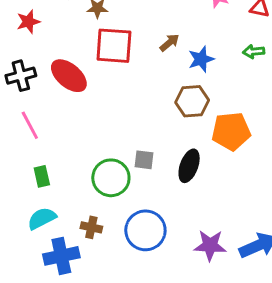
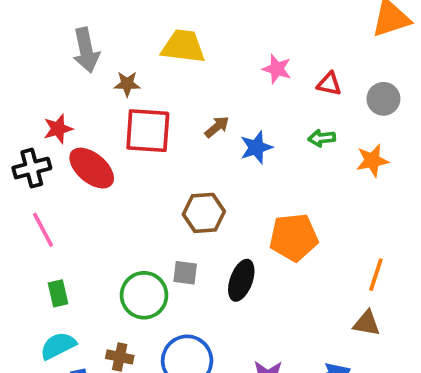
red star: (28, 22) -> (58, 129), moved
brown hexagon: (192, 101) -> (204, 213), moved

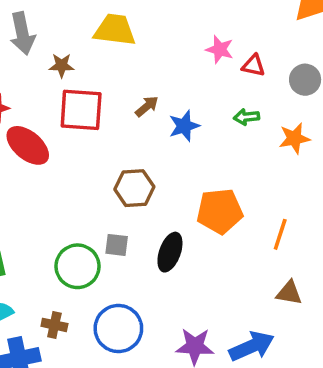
pink star: (277, 69) -> (220, 49), moved
orange line: (376, 275) -> (280, 234), moved

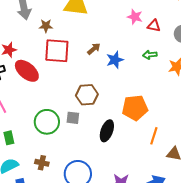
orange line: (280, 234) -> (154, 136), moved
gray square: (117, 245) -> (73, 118), moved
green circle: (78, 266) -> (47, 122), moved
brown cross: (54, 325) -> (42, 163), moved

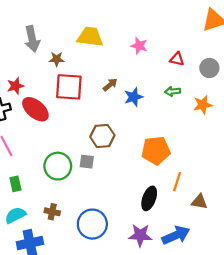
pink star: (135, 17) -> (139, 46), moved
black ellipse: (107, 131) -> (149, 198), moved

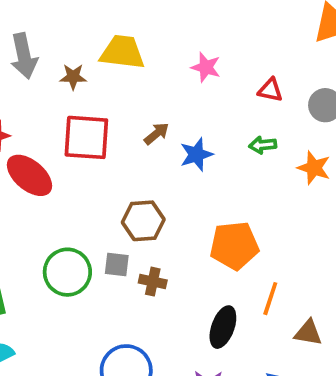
brown star: (57, 59) -> (73, 77), moved
orange star: (203, 105) -> (314, 168), turned 30
brown cross: (52, 212) -> (153, 282), moved

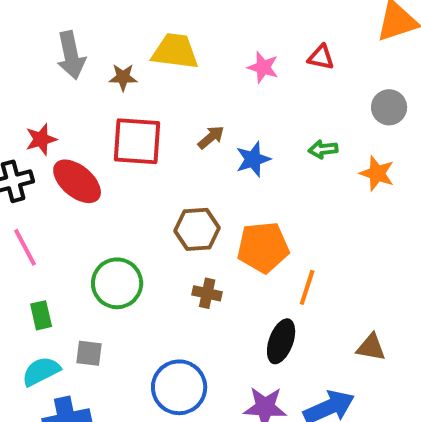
red triangle: (270, 90) -> (321, 57), moved
orange pentagon: (234, 246) -> (263, 247), moved
gray square: (117, 264) -> (89, 353), moved
orange line: (270, 299) -> (307, 287), moved

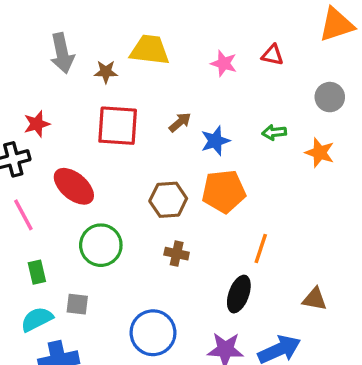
red ellipse: (77, 181) -> (74, 186), moved
orange pentagon: (263, 247) -> (224, 191), moved

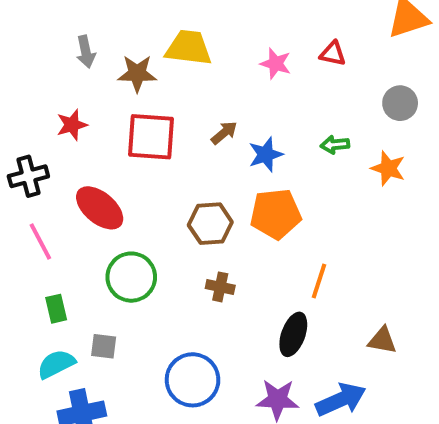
gray arrow: (62, 53) -> (86, 52), size x0.7
brown star: (106, 72) -> (137, 73), size x1.4
red star: (37, 124) -> (72, 125), moved

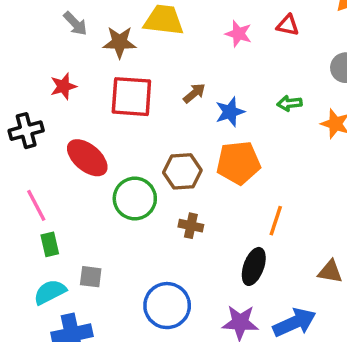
gray arrow: (86, 52) -> (75, 24), turned -32
pink line: (40, 241) -> (36, 205), moved
green circle: (131, 277) -> (135, 199), moved

